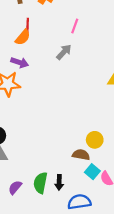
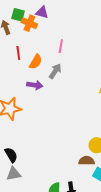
orange semicircle: (23, 37) -> (36, 62), moved
purple arrow: (20, 62) -> (35, 85), moved

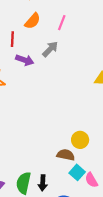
red line: (18, 53) -> (12, 39), moved
orange semicircle: (36, 62) -> (33, 21), moved

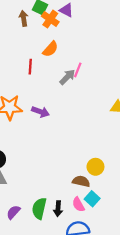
pink line: (62, 23) -> (78, 70), moved
purple arrow: (25, 60) -> (40, 112), moved
pink semicircle: (91, 180) -> (78, 204), moved

